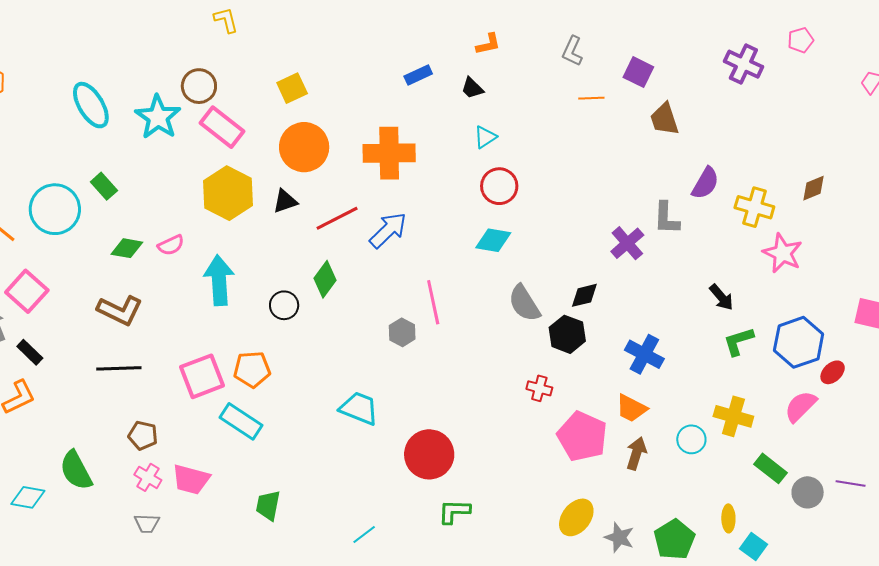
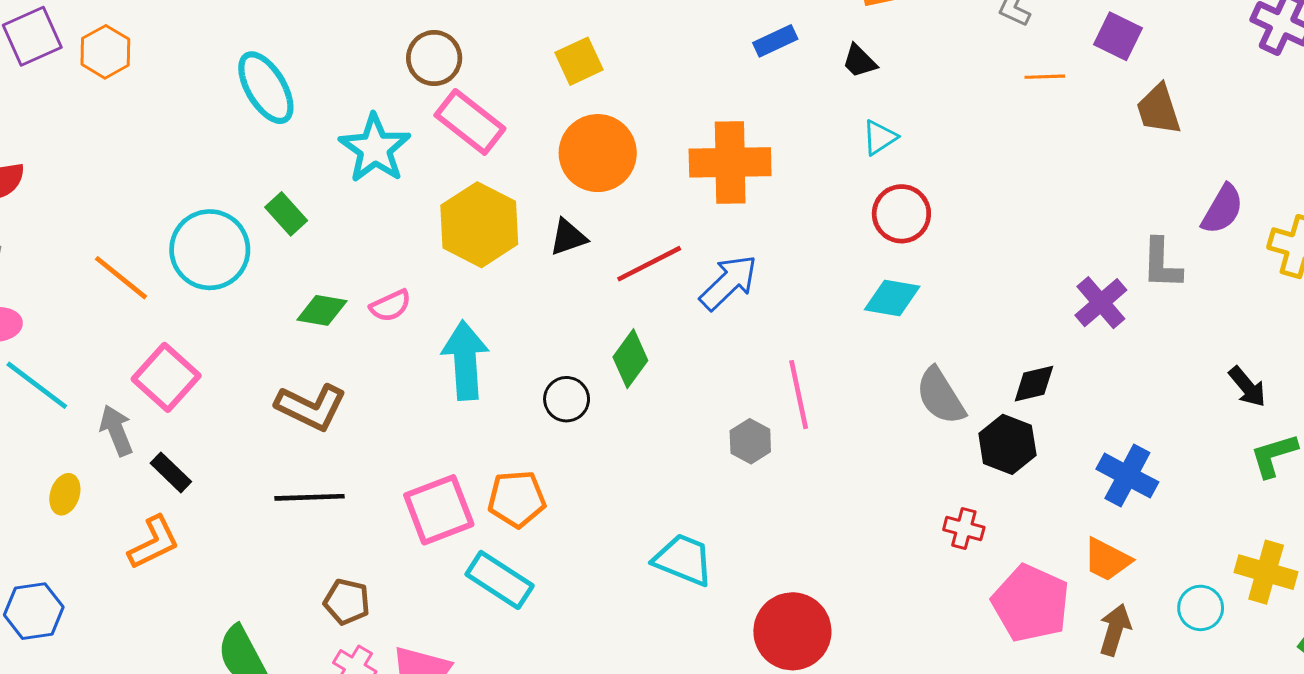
cyan star: (158, 117) -> (375, 148), moved

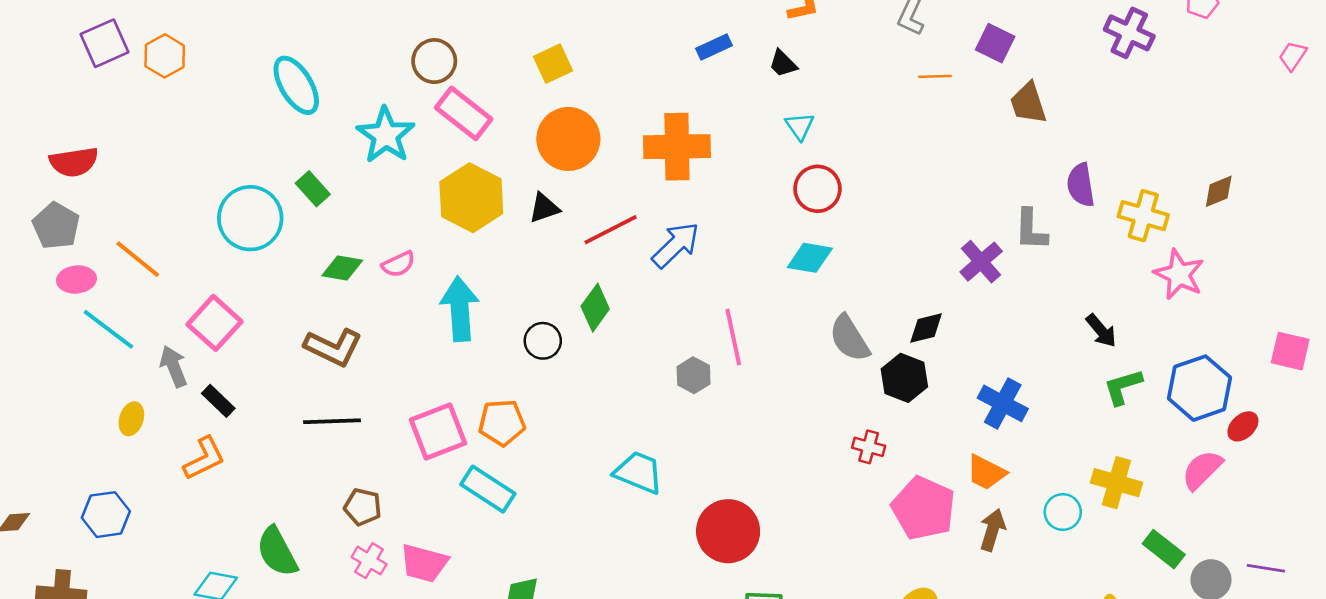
cyan triangle: (880, 137) -> (800, 126), turned -32
purple semicircle: (1222, 209) -> (1081, 185), turned 141
orange line: (121, 278) -> (138, 259), moved

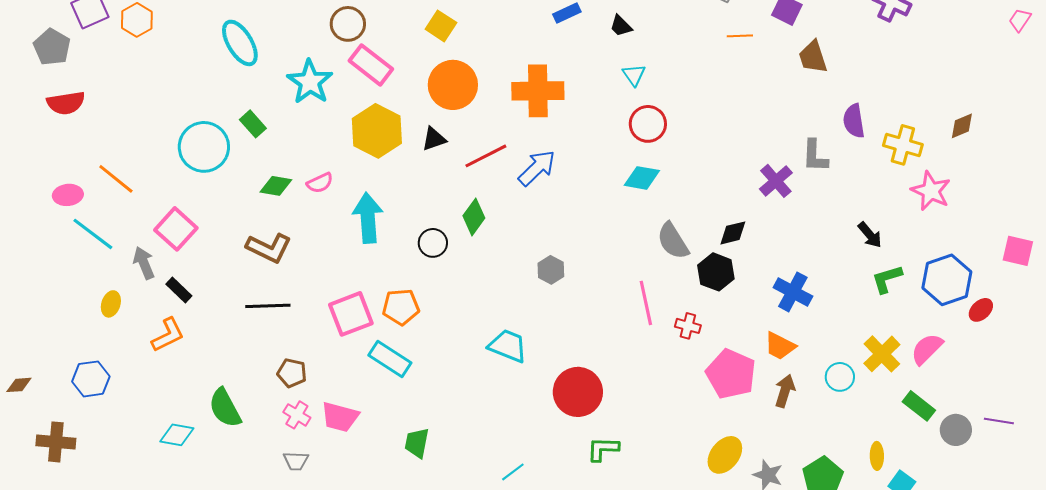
yellow square: (553, 64) -> (441, 26), turned -32
gray pentagon: (56, 226) -> (52, 47), moved
pink line: (733, 337) -> (646, 303), moved
pink semicircle: (1202, 470) -> (927, 349), moved
yellow cross: (1116, 483) -> (882, 354), turned 30

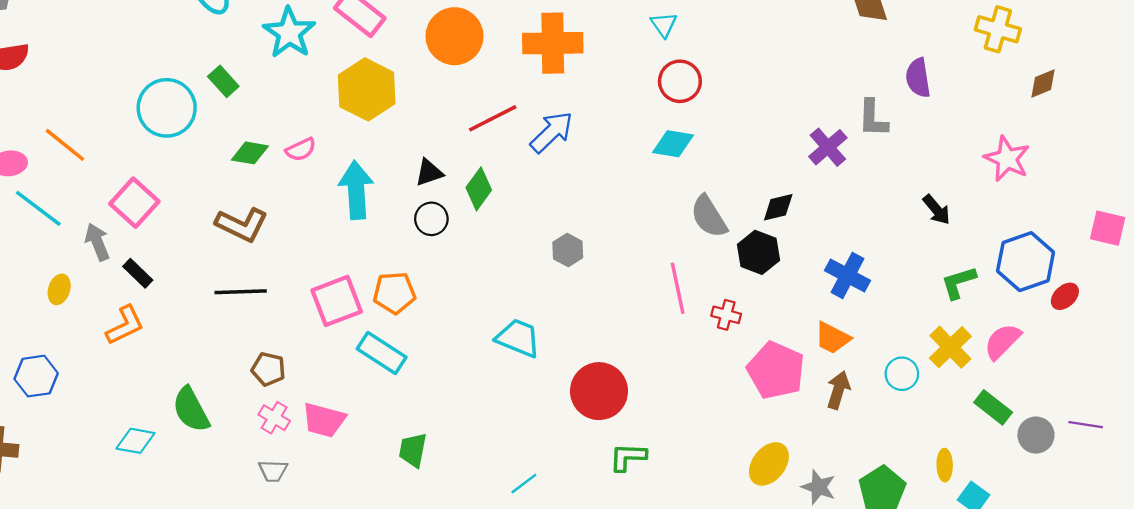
black triangle: (434, 139) -> (429, 173), moved
yellow cross: (903, 145) -> (998, 29), moved
green L-shape: (887, 279) -> (959, 282), moved

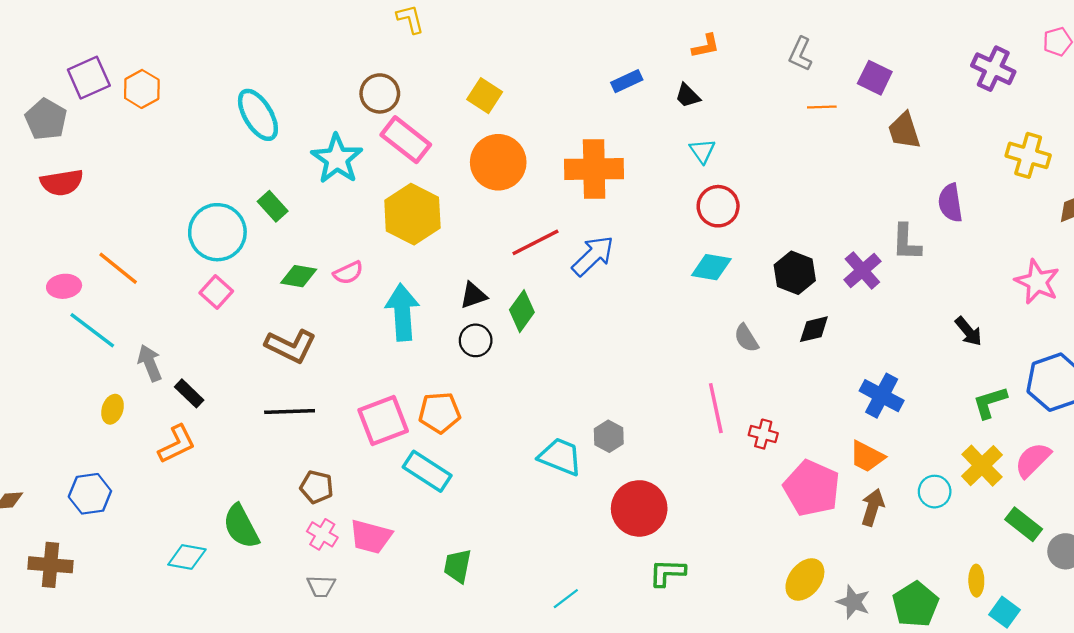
pink square: (134, 203) -> (216, 292), moved, size x0.7
gray semicircle: (709, 217) -> (746, 338), size x0.7
gray hexagon: (568, 250) -> (609, 436), moved
black hexagon: (759, 252) -> (795, 273), moved

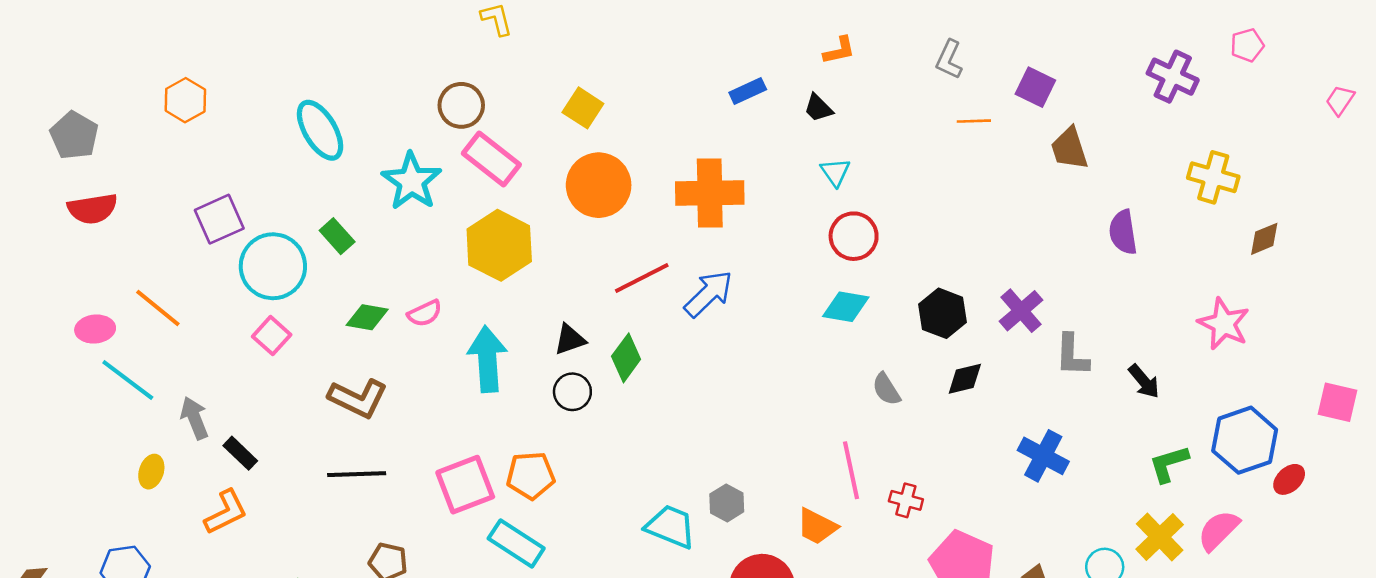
purple square: (89, 78) -> (219, 219), moved
gray L-shape: (906, 242) -> (1072, 355), moved
orange trapezoid: (867, 457) -> (817, 526), moved

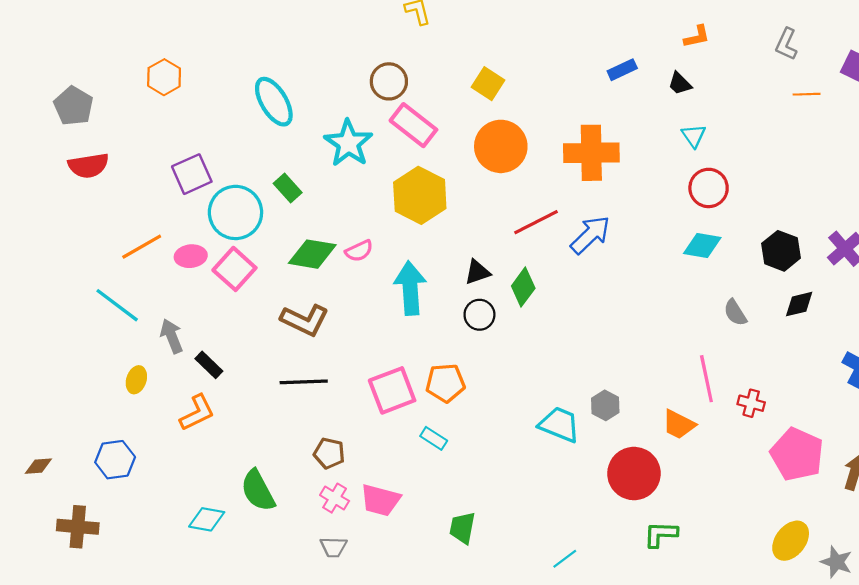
orange line: (158, 308) -> (142, 247), turned -69
green diamond: (367, 317) -> (312, 254), size x1.4
pink ellipse: (95, 329) -> (191, 256), moved
pink square: (272, 336) -> (234, 269), size x1.4
cyan rectangle: (516, 543) -> (434, 438), size x0.6

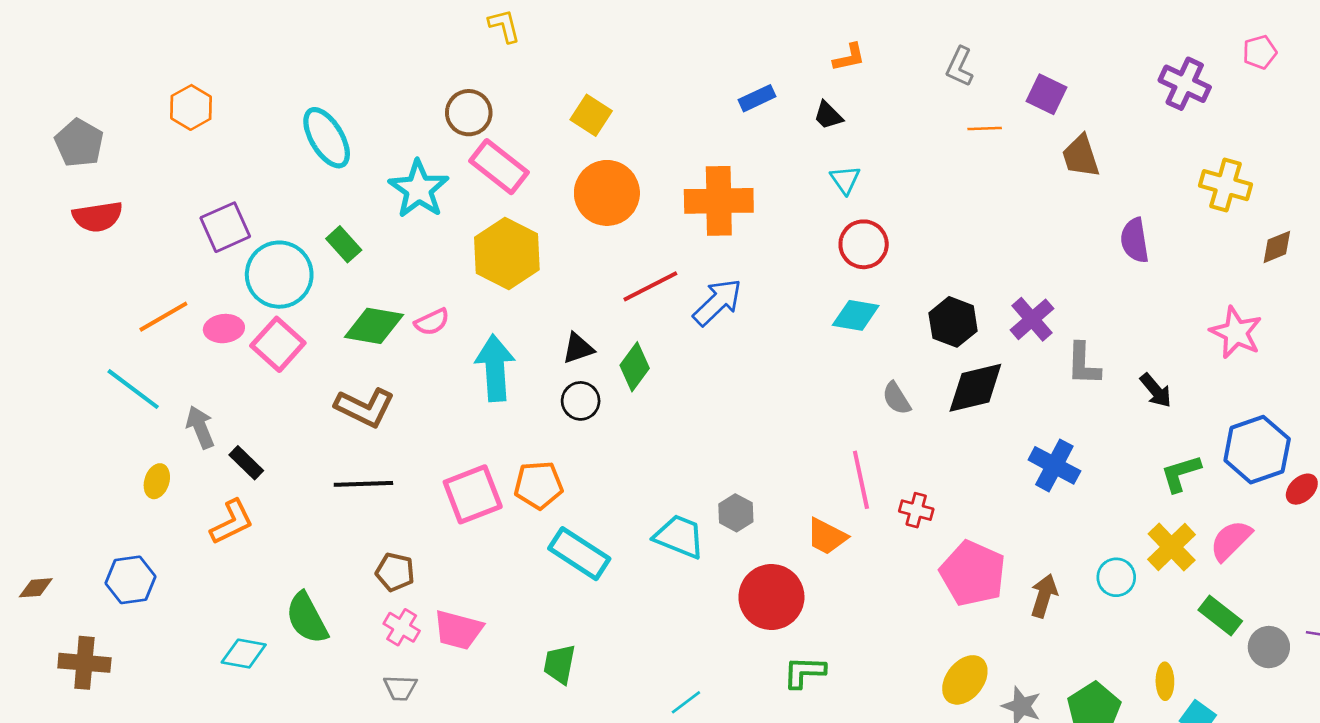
black diamond: (799, 304) -> (975, 388), size x1.6
cyan rectangle: (434, 438) -> (579, 554), moved, size x1.8

